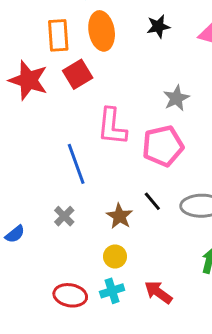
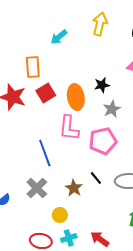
black star: (158, 26) -> (102, 85), moved
orange ellipse: (102, 31) -> (76, 97), moved
gray cross: (64, 216) -> (37, 188), size x1.5
yellow circle: (115, 256) -> (60, 215), moved

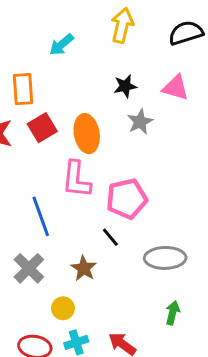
black star: (102, 85) -> (125, 86), moved
gray star: (112, 109) -> (140, 122), moved
black line: (96, 178) -> (110, 237), moved

